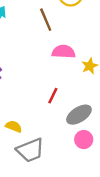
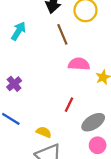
yellow semicircle: (14, 126) -> (44, 132), moved

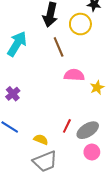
cyan arrow: (18, 31) -> (17, 44), size x1.4
red line: (69, 105) -> (67, 126), moved

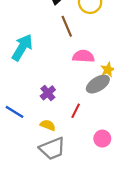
cyan arrow: (17, 44) -> (22, 47), moved
purple cross: (13, 94) -> (48, 93), moved
gray ellipse: (88, 130) -> (98, 84), moved

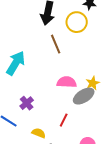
pink semicircle: (83, 56) -> (67, 82), moved
purple cross: (48, 93) -> (27, 103), moved

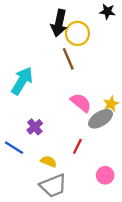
yellow circle: (77, 22) -> (77, 33), moved
pink semicircle: (67, 82) -> (81, 103), turned 36

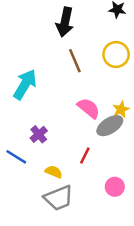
yellow circle: (77, 33) -> (116, 54), moved

